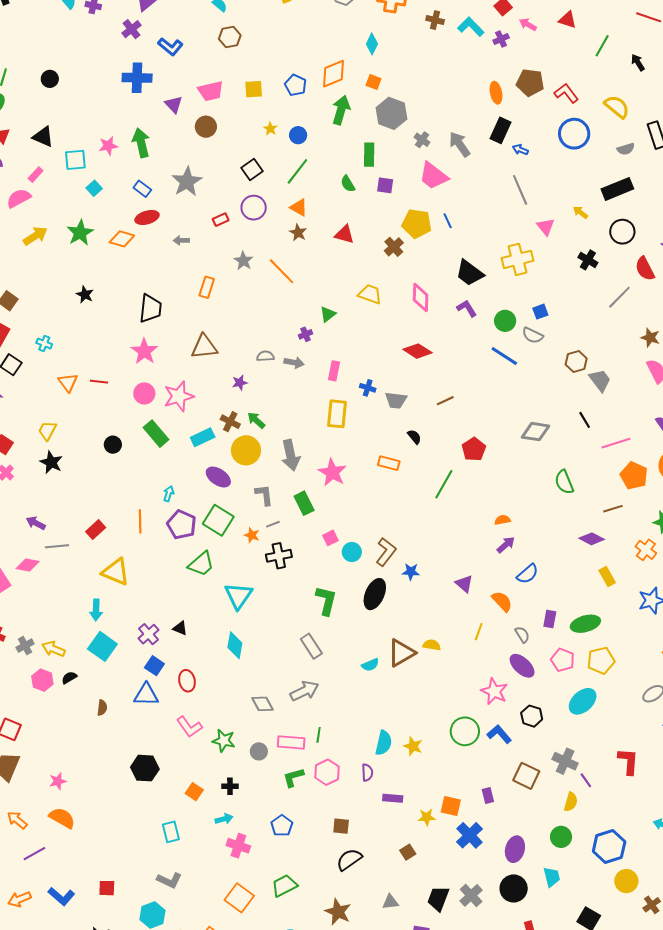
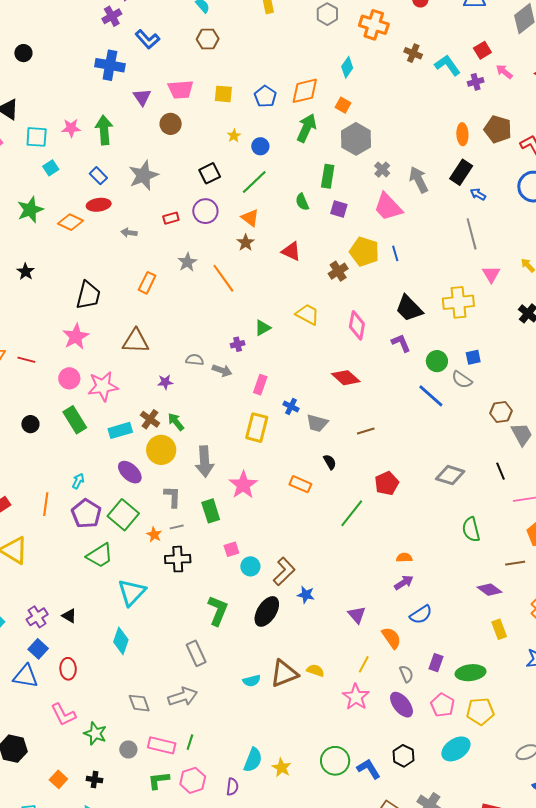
pink star: (494, 691) -> (356, 697), moved

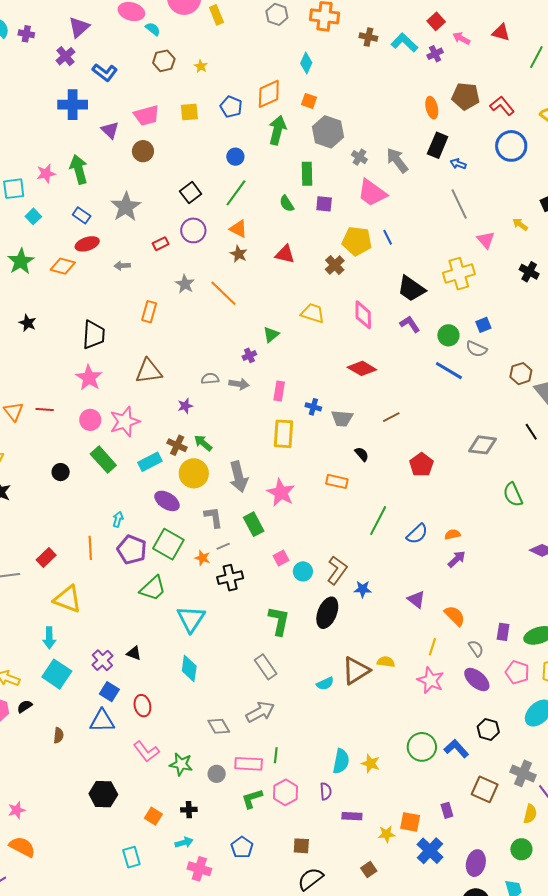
yellow star: (234, 136) -> (201, 66), moved
green line: (352, 513) -> (378, 521), moved
blue semicircle: (421, 615) -> (417, 534), moved

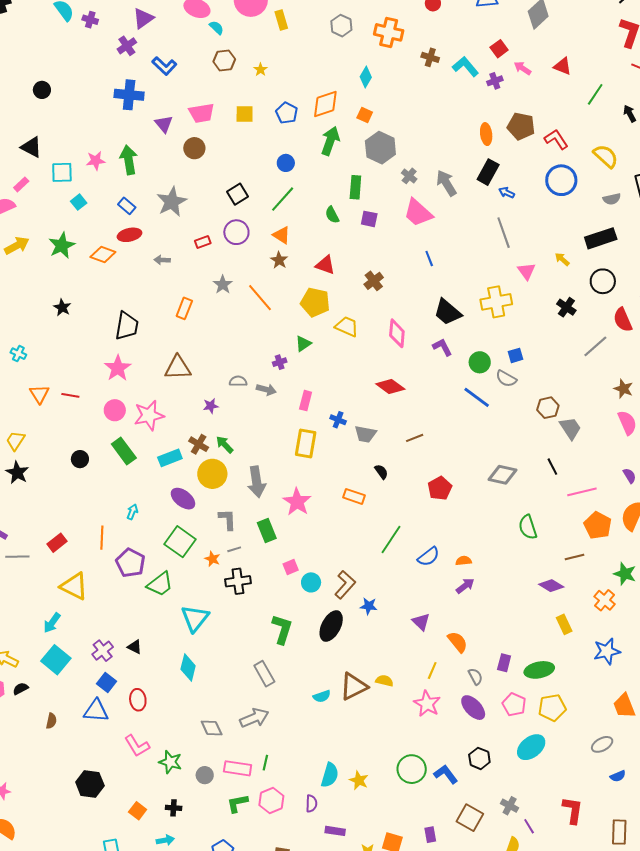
yellow pentagon: (357, 241) -> (315, 302), moved
purple pentagon: (132, 550) -> (131, 563), moved
cyan arrow: (49, 638) -> (52, 623), turned 30
gray cross: (523, 773) -> (510, 806), size x0.7

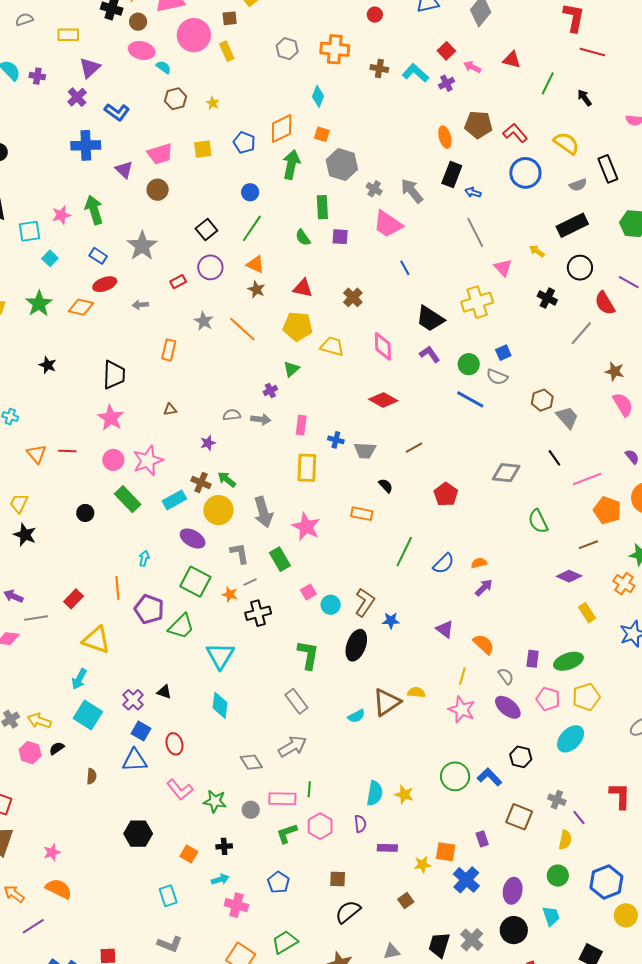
brown triangle: (178, 368) -> (170, 409), size x0.5

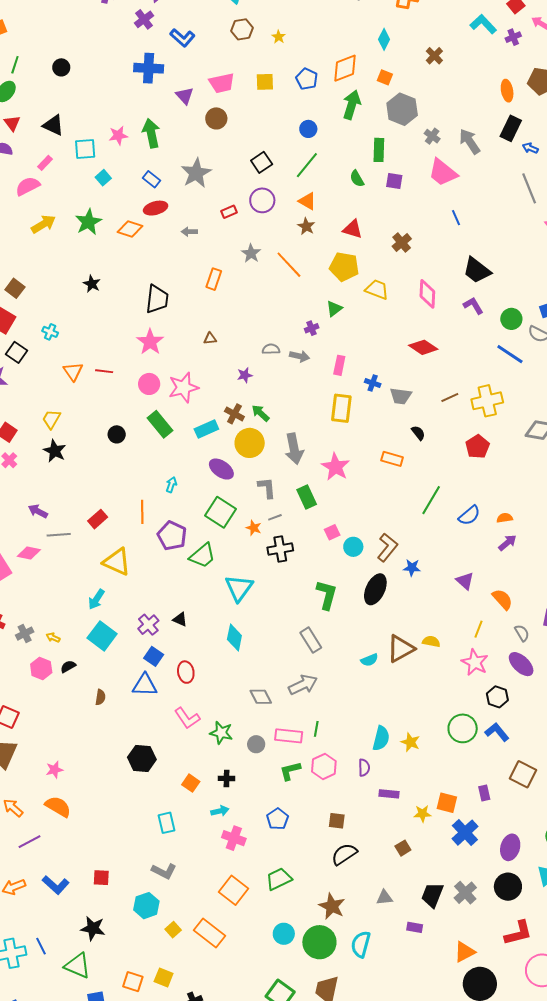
brown cross: (379, 69) -> (434, 56), moved, turned 30
yellow cross: (477, 302) -> (487, 401), moved
yellow arrow: (39, 721) -> (53, 637), size x0.6
black hexagon: (521, 757) -> (497, 697), moved

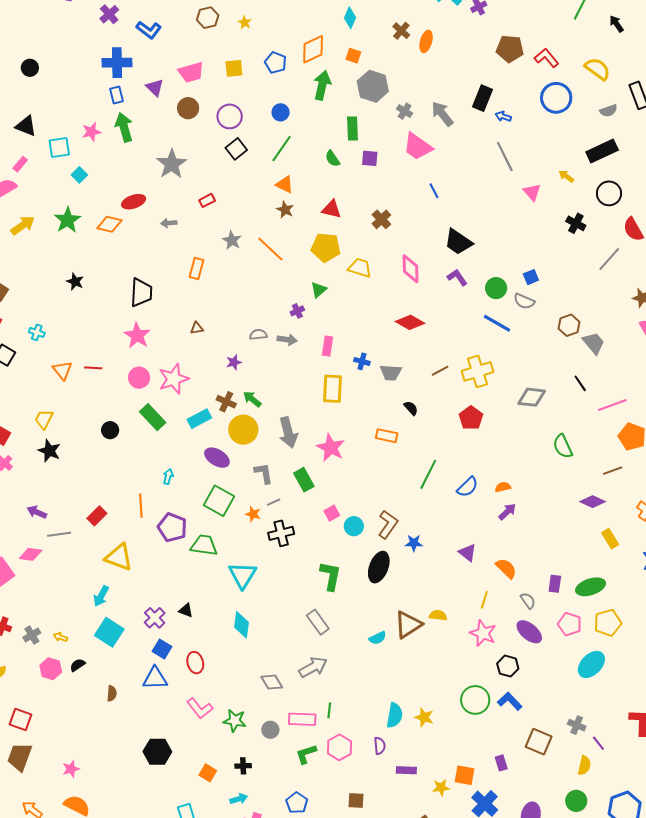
orange ellipse: (507, 91) -> (426, 41), moved, turned 30
blue rectangle: (151, 179) -> (117, 95), moved, turned 42
purple circle: (262, 200) -> (230, 116), moved
green trapezoid: (203, 556) -> (204, 545), turned -128

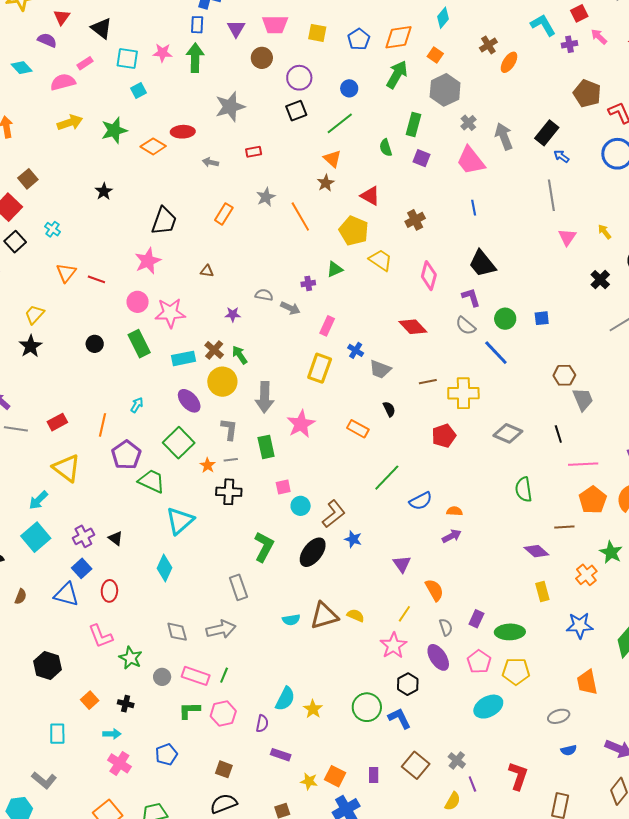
gray semicircle: (524, 301) -> (466, 326), moved

